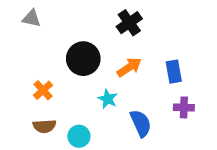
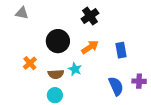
purple cross: (184, 107) -> (139, 81), moved
blue semicircle: (141, 123) -> (116, 86), moved
brown semicircle: (44, 126) -> (56, 74), moved

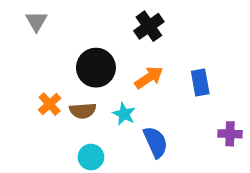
gray triangle: (22, 13) -> (36, 21), turned 48
brown semicircle: (56, 74) -> (83, 111), moved
blue semicircle: (116, 86) -> (156, 142), moved

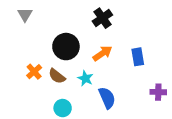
brown semicircle: (83, 111) -> (57, 76), turned 42

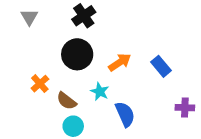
black cross: (102, 18) -> (84, 16), moved
blue rectangle: (138, 57) -> (161, 66), turned -30
brown semicircle: (57, 76) -> (67, 101), moved

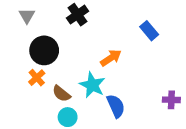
black circle: (77, 54) -> (44, 50), moved
blue rectangle: (161, 66) -> (149, 31), moved
cyan star: (100, 92) -> (92, 85), size x1.5

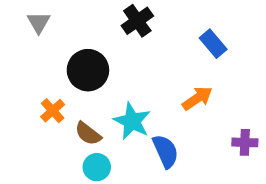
black cross: (77, 15) -> (137, 21), moved
black circle: (44, 50) -> (88, 70), moved
orange arrow: (111, 58) -> (197, 98), moved

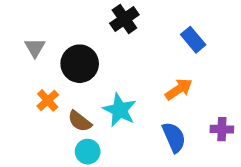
gray triangle: (39, 23) -> (35, 48), moved
blue semicircle: (166, 151) -> (174, 137), moved

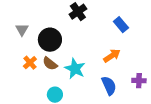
brown semicircle: (80, 121) -> (50, 64), moved

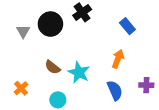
black circle: (50, 40) -> (50, 24), moved
orange arrow: (112, 56) -> (118, 59), turned -36
orange cross: (30, 63) -> (21, 88), moved

